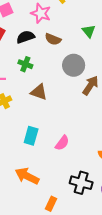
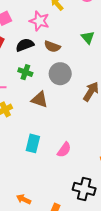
gray circle: (74, 65) -> (60, 74), moved
orange arrow: (27, 176) -> (24, 199), moved, size x0.6

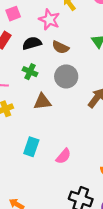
brown triangle: (40, 100) -> (42, 102), turned -30

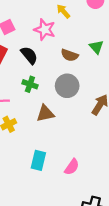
black semicircle: (32, 43) -> (29, 55), turned 72
brown semicircle: (60, 47) -> (70, 55), moved

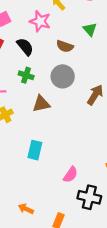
green triangle: (96, 47) -> (90, 29), moved
pink semicircle: (72, 167) -> (71, 175), moved

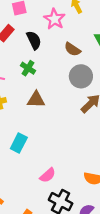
gray circle: (63, 76) -> (81, 76), moved

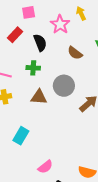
green cross: (28, 68) -> (33, 68), turned -32
gray circle: (81, 76) -> (64, 86), moved

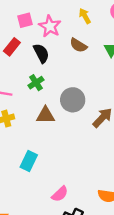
pink star: (60, 24) -> (50, 26), moved
brown semicircle: (75, 53) -> (78, 45), moved
green cross: (33, 68) -> (36, 83), turned -32

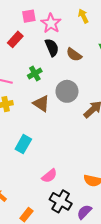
brown semicircle: (78, 45) -> (74, 55), moved
black semicircle: (41, 53) -> (52, 47), moved
brown triangle: (45, 115) -> (41, 104), turned 30

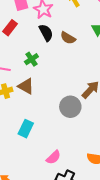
gray circle: (67, 91) -> (70, 107), moved
brown triangle: (41, 104) -> (26, 86), moved

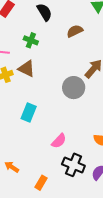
brown semicircle: (68, 38) -> (75, 31), moved, turned 126
green cross: (31, 59) -> (31, 40), turned -32

